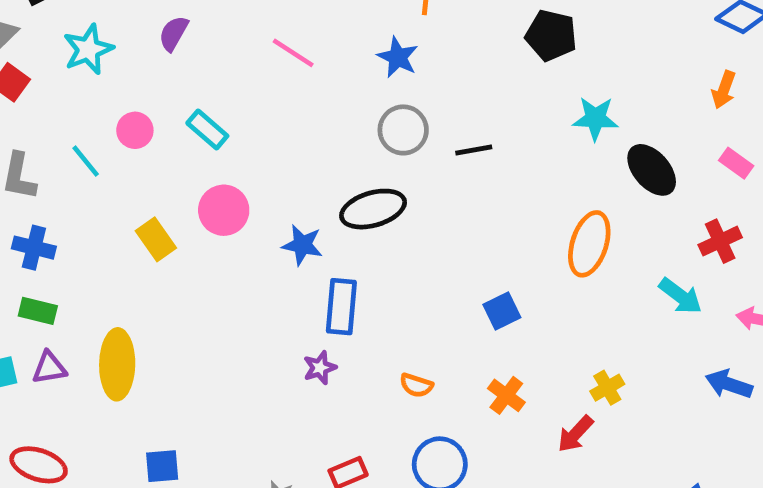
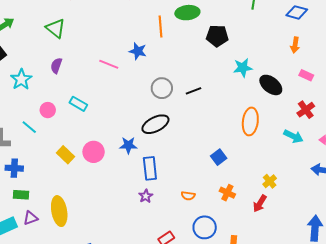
blue star: (398, 57) -> (138, 51), moved
pink circle: (224, 210) -> (94, 152), moved

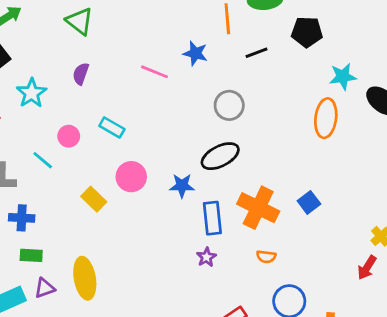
black line: (194, 91) -> (256, 53), moved
orange ellipse: (250, 121) -> (326, 118), moved
pink circle: (94, 152) -> (131, 177), moved
orange cross: (227, 193) -> (258, 208), moved, size x1.8

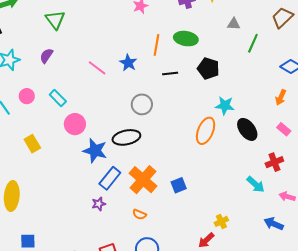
pink circle: (131, 177) -> (75, 124), moved
blue star: (182, 186) -> (95, 151), size x1.4
blue rectangle: (212, 218) -> (110, 178), turned 30

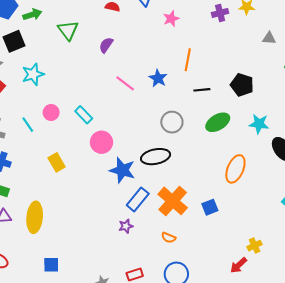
green triangle: (55, 20) -> (68, 30), moved
green ellipse: (186, 39) -> (218, 122), moved, turned -40
purple semicircle: (46, 56) -> (106, 45), moved
orange ellipse: (206, 131) -> (235, 169), moved

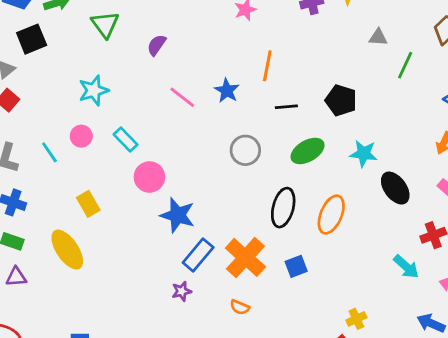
cyan star: (33, 74) -> (94, 90), moved
black ellipse: (156, 157) -> (283, 208), moved, turned -64
yellow ellipse: (35, 217) -> (67, 250), moved, turned -40

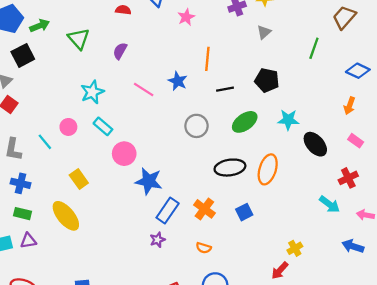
gray triangle: (378, 37) -> (264, 32), moved, turned -40
cyan star: (94, 90) -> (92, 92), moved
black ellipse: (283, 208) -> (230, 168), turned 72
orange cross: (245, 257) -> (204, 209), size x0.7

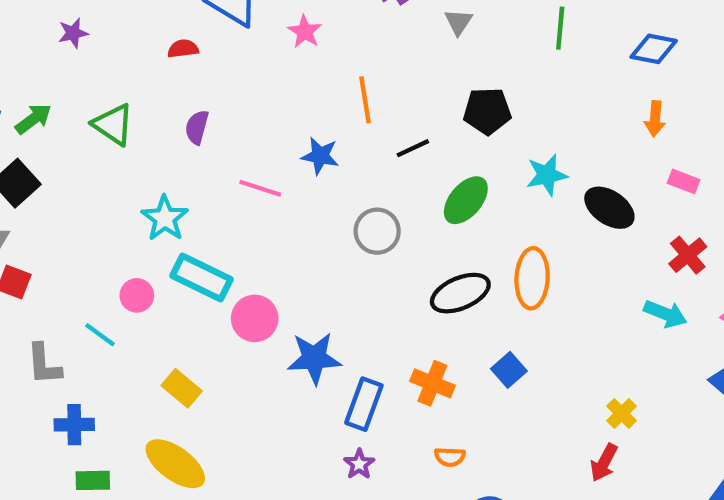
cyan rectangle: (103, 126) -> (201, 277), size x1.5

